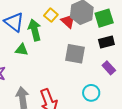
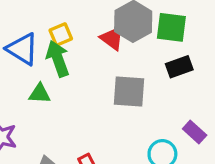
yellow square: (51, 15) -> (61, 34), moved, turned 32
green square: (104, 18) -> (171, 27), turned 30
purple rectangle: (109, 68) -> (195, 132), moved

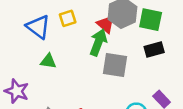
green arrow: (58, 59) -> (98, 42), moved, turned 36

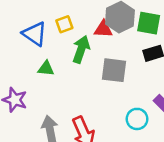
red triangle: (106, 24) -> (103, 29), turned -36
green arrow: (98, 42) -> (81, 49), moved

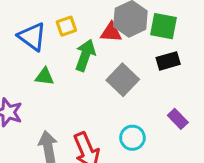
gray square: (114, 70) -> (123, 80), turned 36
cyan circle: (137, 119) -> (132, 138), moved

